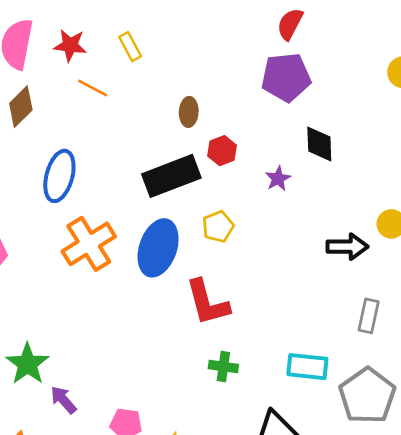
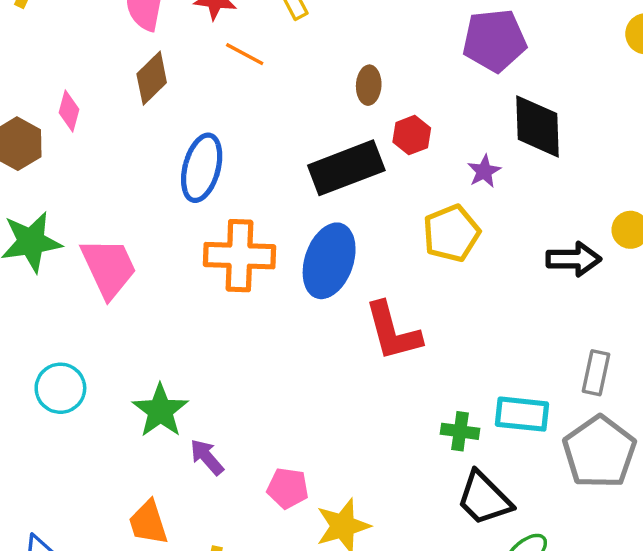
black diamond: (319, 144) -> (537, 126), size x1.4
yellow pentagon: (218, 227) -> (451, 233), moved, size x1.4
orange cross: (89, 244) -> (240, 256), turned 34
gray rectangle: (369, 316) -> (596, 373), moved
green cross: (223, 367) -> (460, 431), moved

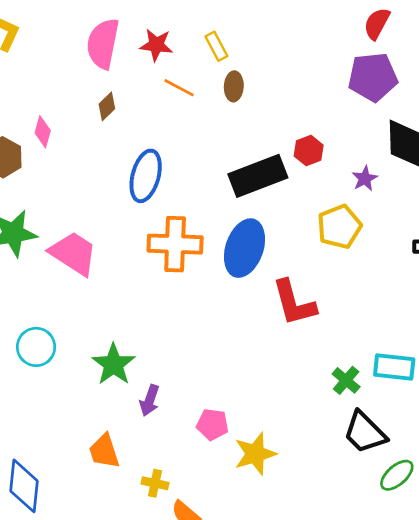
brown diamond: (152, 78) -> (107, 106), size x0.7
brown ellipse: (369, 85) -> (234, 86), moved
pink trapezoid: (109, 268) -> (73, 253), turned -32
green cross: (460, 431) -> (346, 380), turned 32
purple arrow: (207, 457) -> (150, 400), turned -120

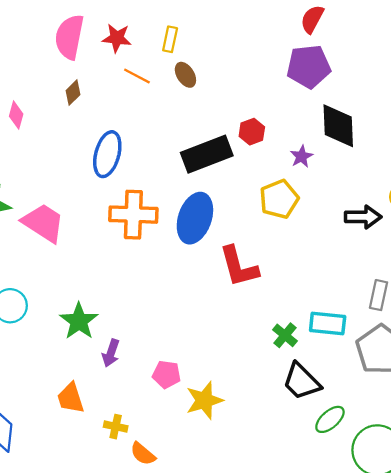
yellow rectangle: (216, 46) -> (170, 39), turned 40
brown ellipse: (234, 86) -> (185, 75), turned -35

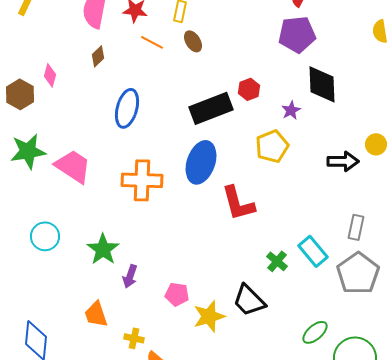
orange cross: (133, 215) -> (142, 180), moved
cyan rectangle: (328, 323) -> (313, 251), turned 44
black trapezoid: (302, 382) -> (249, 300), moved

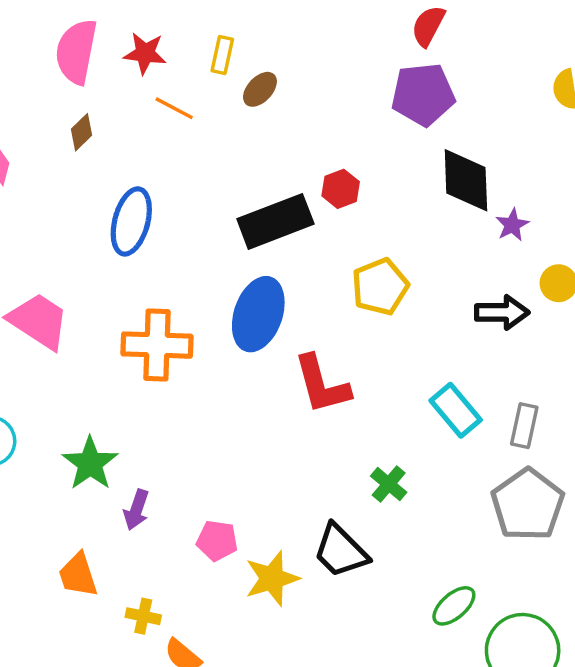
brown ellipse: (193, 41) -> (260, 89), moved, turned 75
purple star: (291, 110) -> (512, 225), moved
cyan rectangle: (313, 251) -> (456, 410), moved

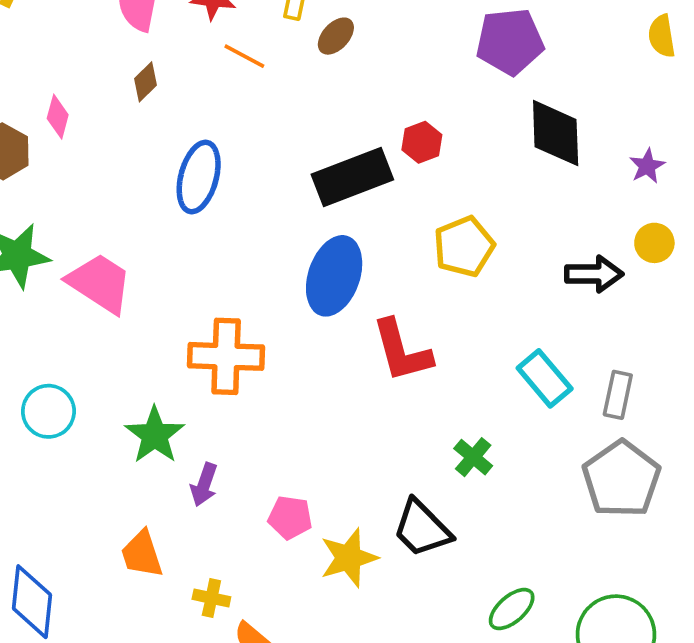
purple star: (512, 225) -> (647, 166), moved
orange cross: (157, 345) -> (226, 356), moved
green ellipse: (454, 606) -> (512, 609), moved

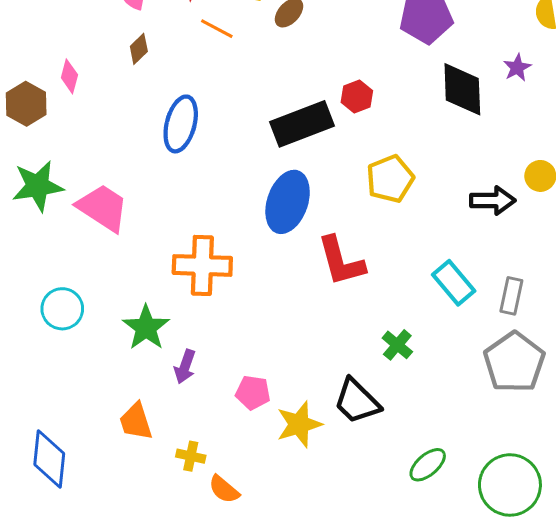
purple star: (647, 166) -> (517, 68), moved

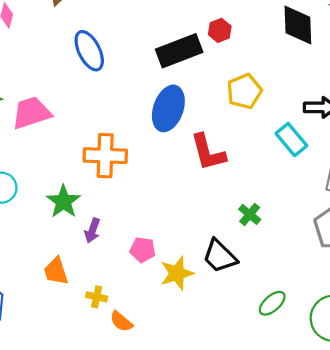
blue ellipse: (181, 124) -> (89, 51), turned -42
pink trapezoid: (103, 208) -> (31, 113), turned -51
cyan rectangle: (454, 283) -> (291, 140), moved

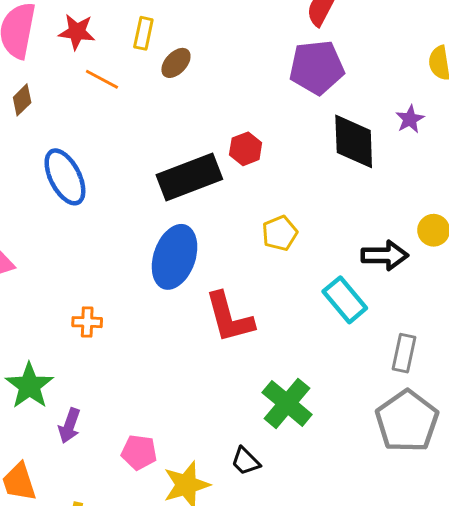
yellow pentagon: (244, 91) -> (280, 233), size x0.7
orange cross: (105, 156) -> (87, 322), size x0.5
green cross: (250, 214) -> (287, 403), size x1.6
black trapezoid: (220, 256) -> (246, 461), size x0.6

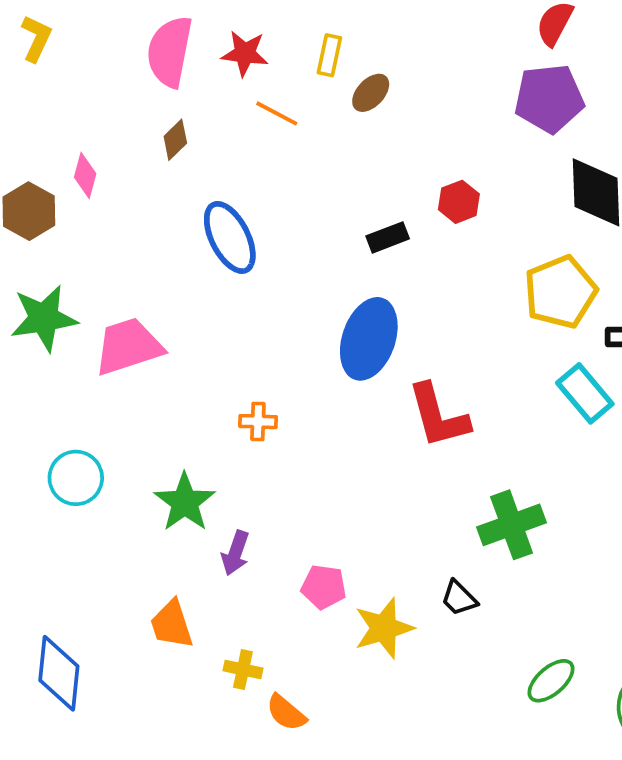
black rectangle: (189, 177) -> (388, 237), size x0.5
yellow pentagon: (280, 233) -> (560, 292), moved, size x1.6
green cross: (287, 403) -> (512, 525), turned 30

